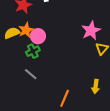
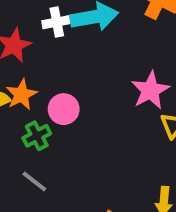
pink circle: (38, 36) -> (64, 109), moved

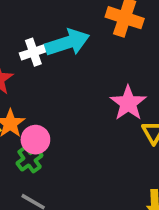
pink circle: (64, 109) -> (35, 140), moved

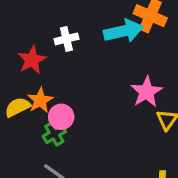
cyan arrow: (67, 43) -> (123, 31), moved

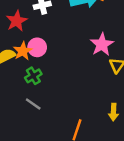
pink circle: (61, 117) -> (37, 47), moved

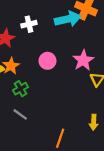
pink circle: (37, 47) -> (47, 61), moved

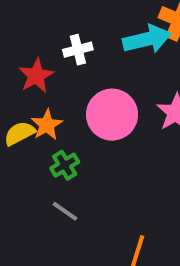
pink circle: (47, 61) -> (112, 115), size x1.6

